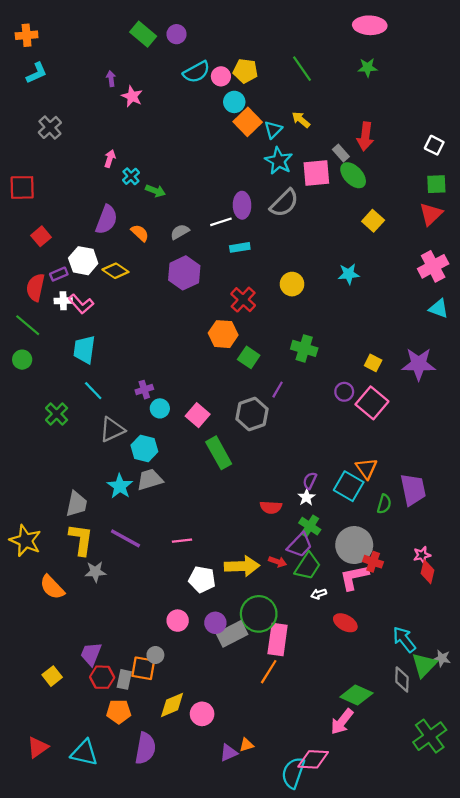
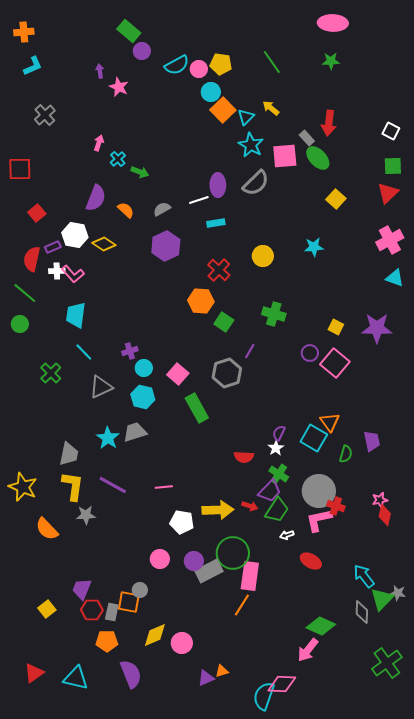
purple circle: (177, 34) -> (142, 51), moved
cyan hexagon: (144, 448) -> (143, 397), moved
purple trapezoid: (413, 490) -> (372, 441), size x0.7
purple semicircle: (145, 748) -> (131, 674), turned -32

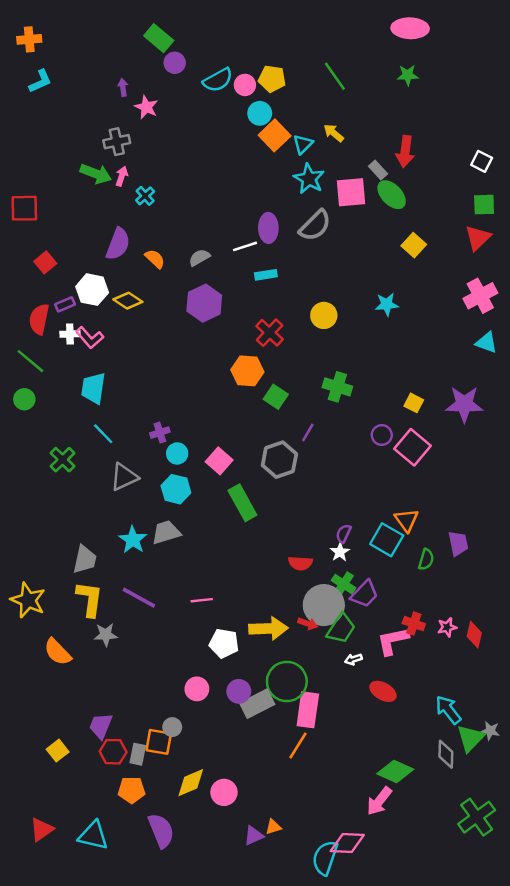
gray cross: (45, 115) -> (117, 142), moved, turned 30
green arrow: (140, 172) -> (96, 174), moved, size x1.4
purple trapezoid: (270, 491) -> (364, 594), moved
gray circle: (319, 491) -> (324, 605), moved
pink star: (380, 500) -> (447, 627), moved

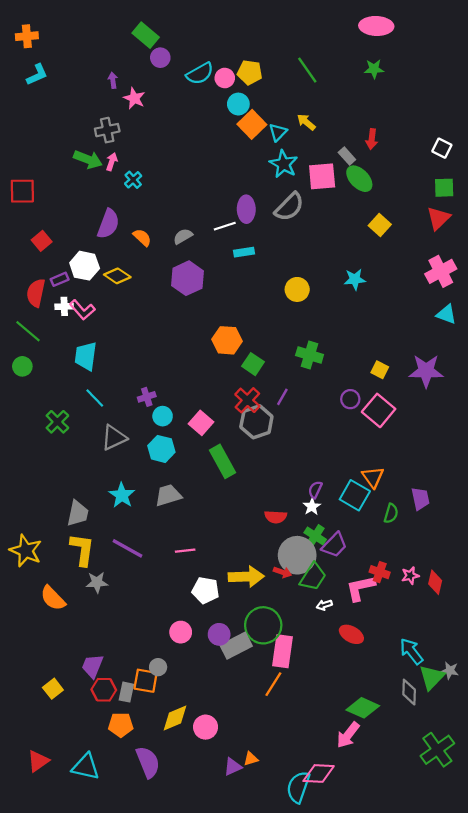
red arrow: (405, 152) -> (372, 139), size x0.7
red cross: (270, 333) -> (247, 400), moved
gray trapezoid: (166, 532) -> (168, 495), moved

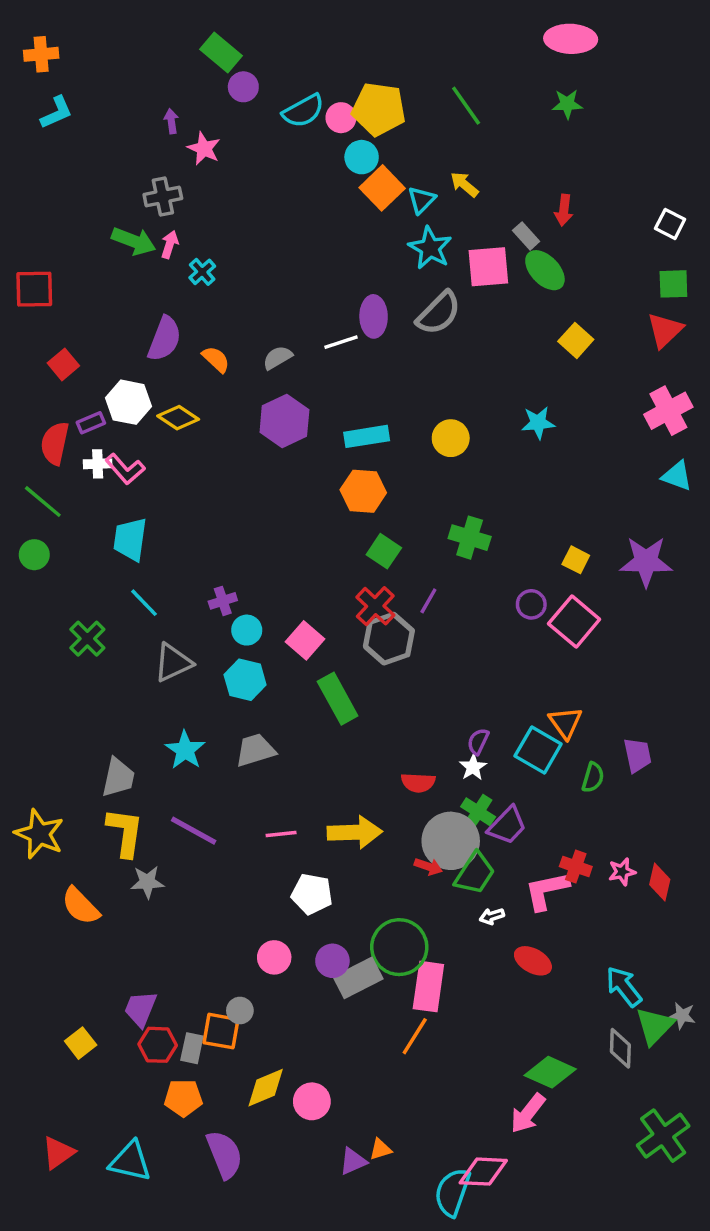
yellow pentagon: (250, 72) -> (379, 109), size x1.4
cyan rectangle: (244, 252) -> (367, 436), moved, size x1.4
orange hexagon: (227, 340) -> (363, 491), moved
yellow arrow: (246, 577) -> (355, 832), moved

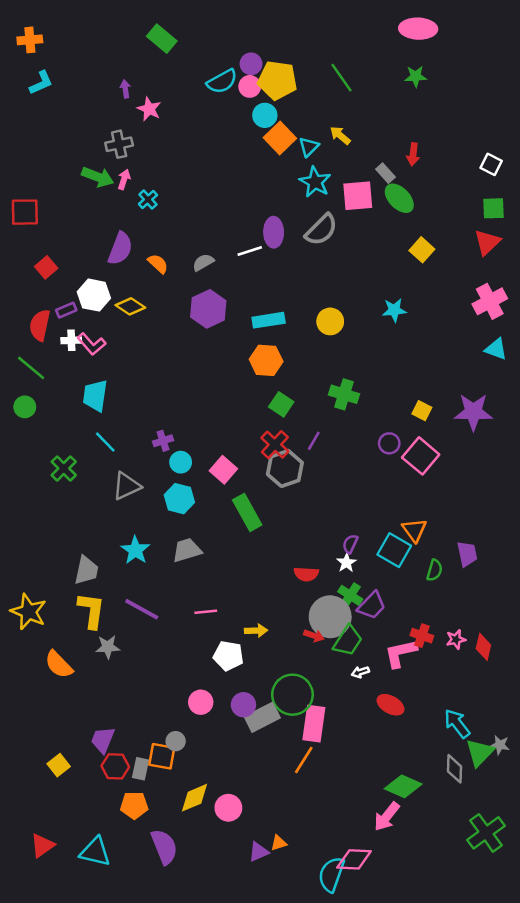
purple circle: (243, 87) -> (251, 64), moved
yellow arrow: (355, 832) -> (256, 631), moved, size x0.6

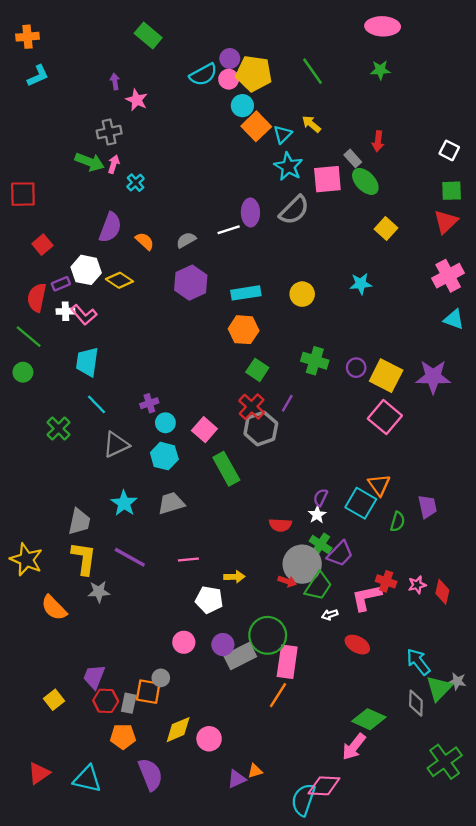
yellow square: (422, 411) -> (386, 376), size x1.8
purple circle: (389, 443) -> (356, 368), moved

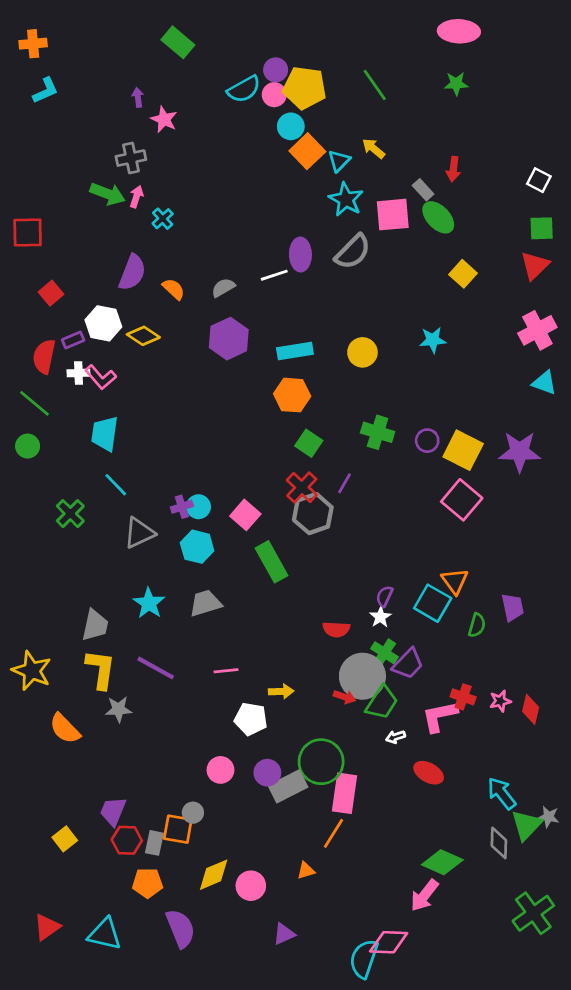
purple cross: (149, 403) -> (182, 507), moved
orange triangle: (255, 771) -> (306, 871), moved

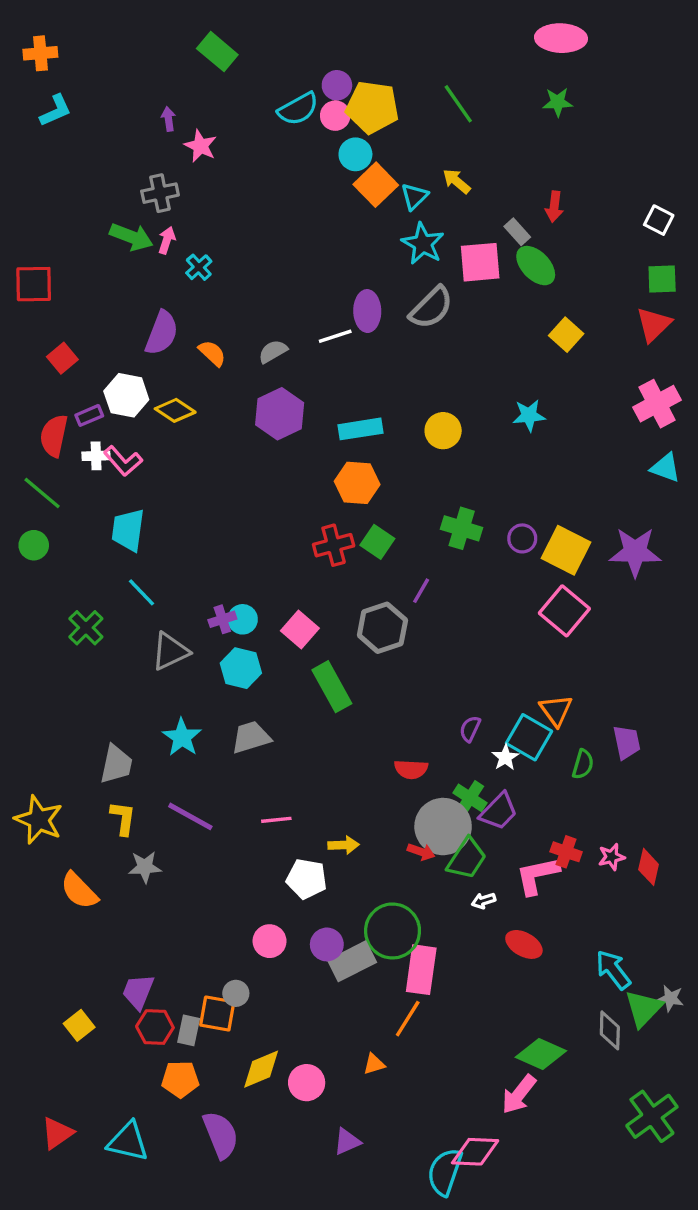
red cross: (302, 487) -> (334, 545), moved, turned 32
white star: (380, 617) -> (505, 757), moved
yellow L-shape: (101, 669) -> (123, 818), size x0.7

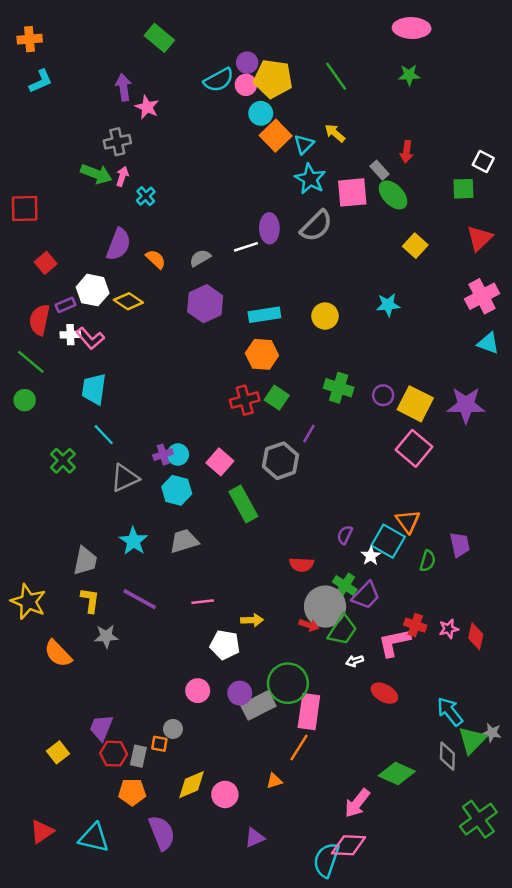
purple arrow: (168, 119) -> (124, 87), size x1.5
green square: (662, 279) -> (463, 189), moved
orange square: (217, 1014) -> (159, 744), size x0.6
pink arrow: (519, 1094) -> (357, 803), moved

